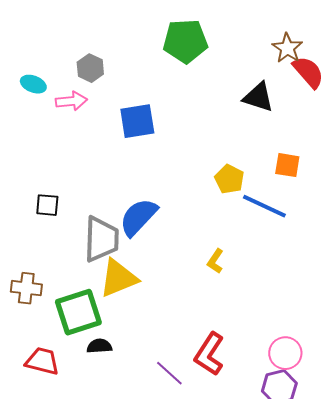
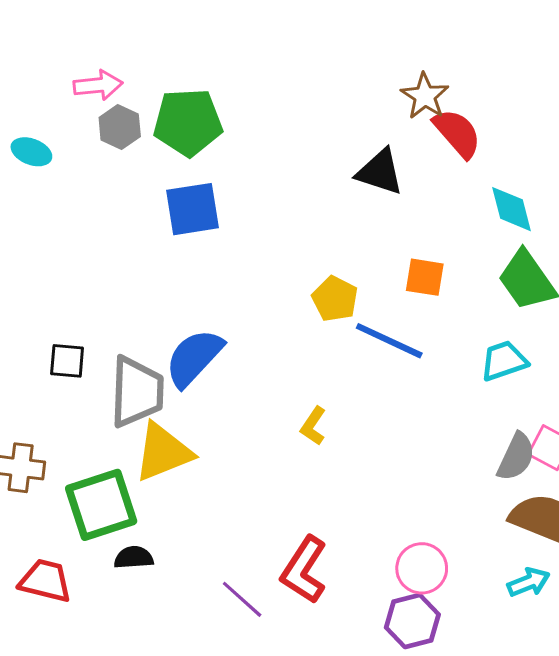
green pentagon: (185, 41) -> (188, 122), moved
pink arrow: (71, 101) -> (98, 85), moved
black square: (47, 205) -> (67, 361), moved

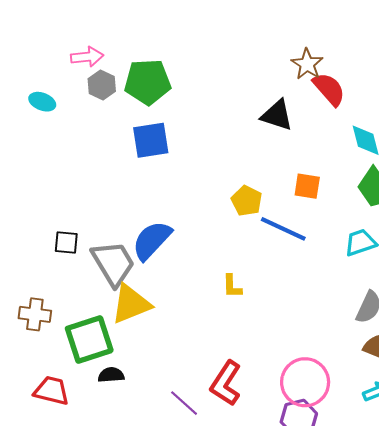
gray trapezoid: (137, 392) -> (113, 263), turned -33
yellow L-shape: (313, 426) -> (232, 286), turned -35
pink circle: (422, 568) -> (305, 382), size x1.4

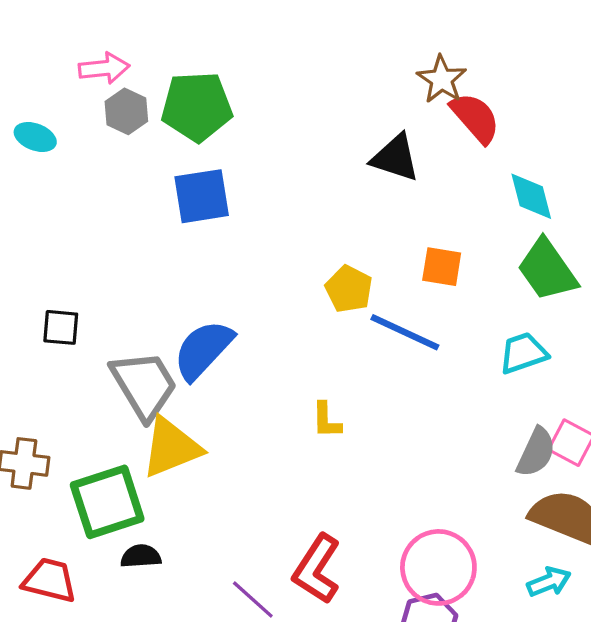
black square: (66, 242) -> (61, 327), moved

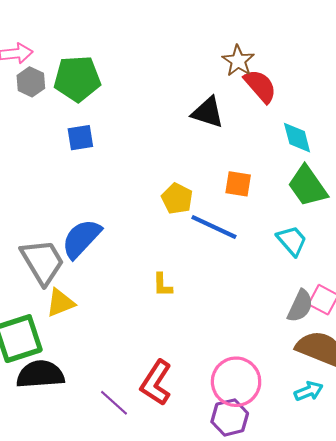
blue square: (202, 196) -> (80, 138), size x0.7
cyan trapezoid: (523, 353) -> (292, 241), turned 68
yellow triangle: (171, 447) -> (60, 303), size x0.7
black semicircle: (141, 556) -> (40, 374), size x1.8

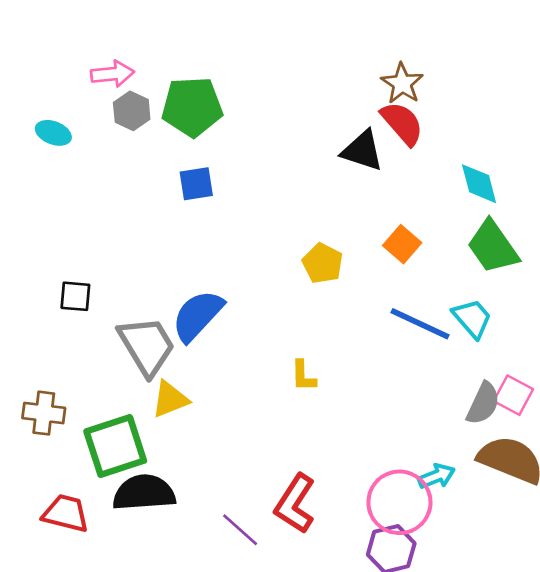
red semicircle: (260, 86) -> (402, 123), moved
orange square: (238, 184) -> (402, 244), turned 32
blue line: (214, 227) -> (420, 324), moved
cyan arrow: (309, 391) -> (437, 476), moved

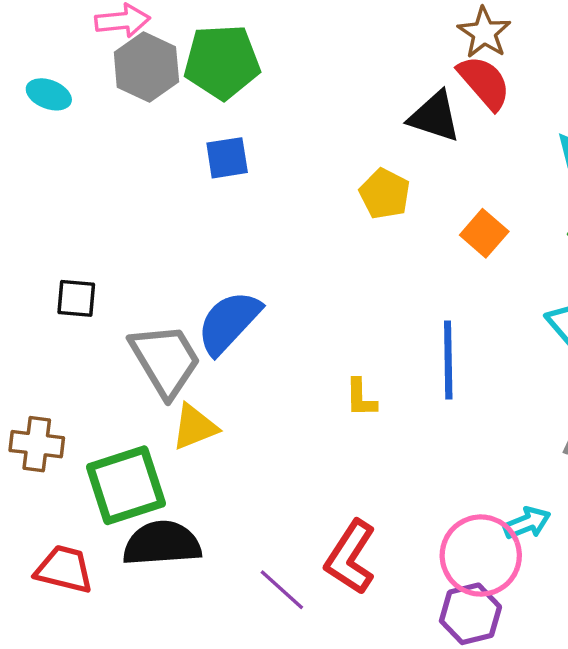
gray hexagon: (132, 111) -> (146, 67), size x1.4
yellow pentagon: (323, 263) -> (385, 194), moved
blue line: (420, 324) -> (448, 360), moved, turned 64

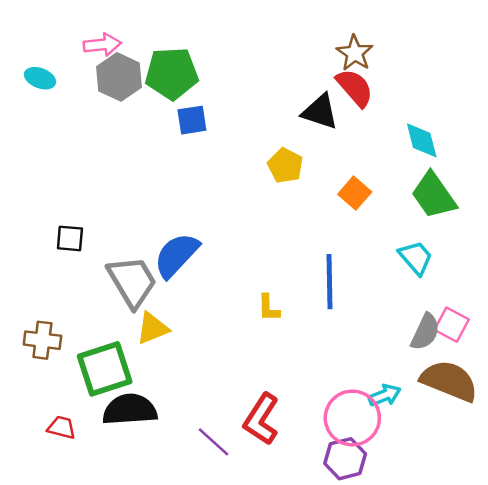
cyan ellipse: (49, 94) -> (40, 78), moved
blue square: (227, 158) -> (192, 120), moved
red trapezoid: (64, 569) -> (62, 428), size x0.7

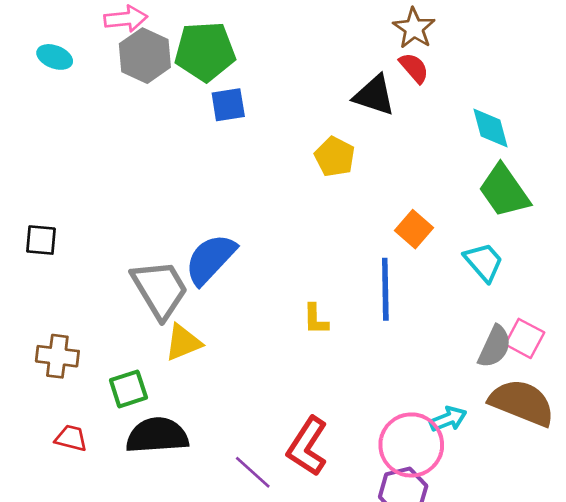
red semicircle: (355, 88) -> (414, 68), size x0.7
orange square: (355, 193) -> (414, 229), moved
black square: (70, 238) -> (41, 240), moved
green square: (105, 369) -> (128, 389), size x0.6
red trapezoid: (62, 428) -> (71, 438), moved

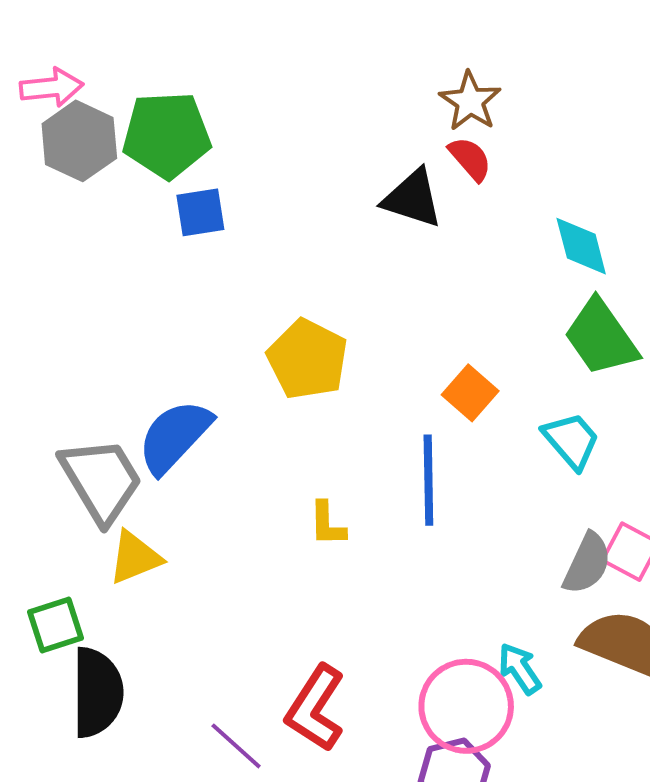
yellow pentagon: (335, 157) -> (307, 359), moved, size x1.4
cyan arrow: (448, 419) -> (520, 669), turned -102
black semicircle: (157, 435) -> (97, 692), turned 94

